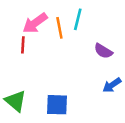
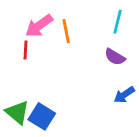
cyan line: (78, 19) -> (118, 22), moved
blue square: (57, 105) -> (42, 116), moved, turned 30

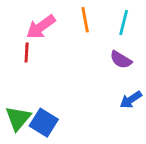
orange line: (66, 31) -> (85, 20), moved
green triangle: (17, 112) -> (18, 118), turned 30

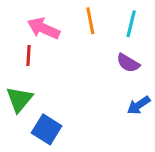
pink arrow: (41, 27) -> (44, 28), turned 60
green triangle: (18, 118) -> (19, 99), moved

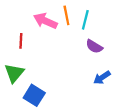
cyan line: (131, 24) -> (85, 20), moved
pink arrow: (44, 28) -> (45, 21), moved

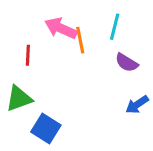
orange line: (66, 15) -> (80, 40), moved
green triangle: (14, 73) -> (19, 99), turned 30

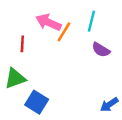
orange line: (80, 40) -> (64, 32), turned 42
blue arrow: (137, 105) -> (109, 105), moved

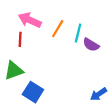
cyan line: (91, 21) -> (78, 33), moved
pink arrow: (48, 22) -> (30, 20), moved

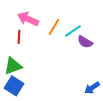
cyan line: (78, 33) -> (73, 31), turned 42
blue square: (33, 92) -> (14, 86), moved

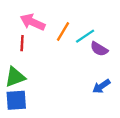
blue square: (14, 86) -> (16, 100), turned -36
blue arrow: (92, 88) -> (101, 86), moved

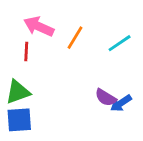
cyan line: (85, 36) -> (120, 43), moved
purple semicircle: (99, 49) -> (106, 98), moved

